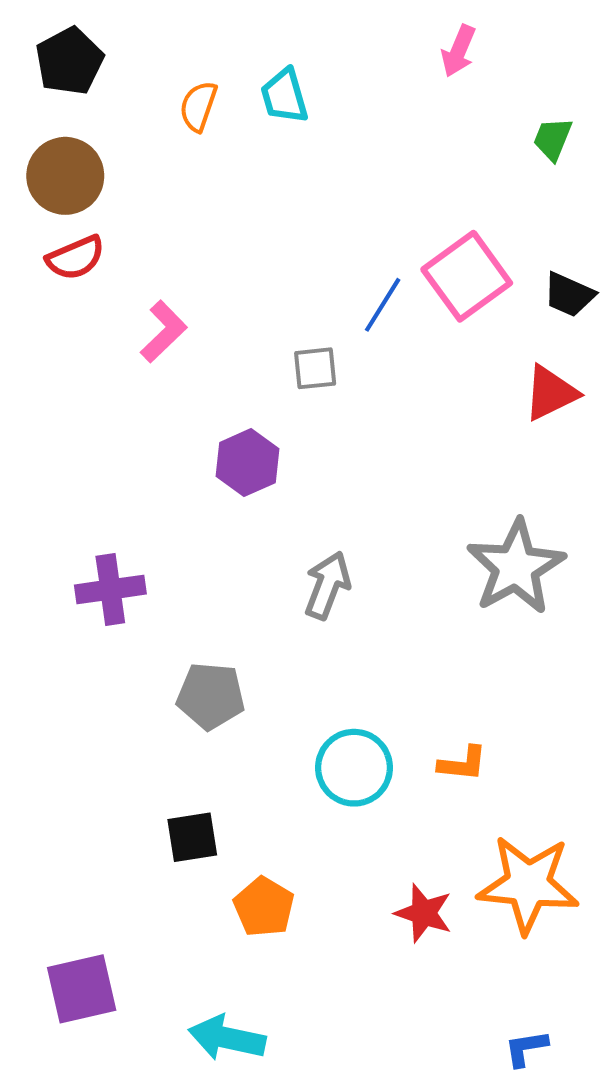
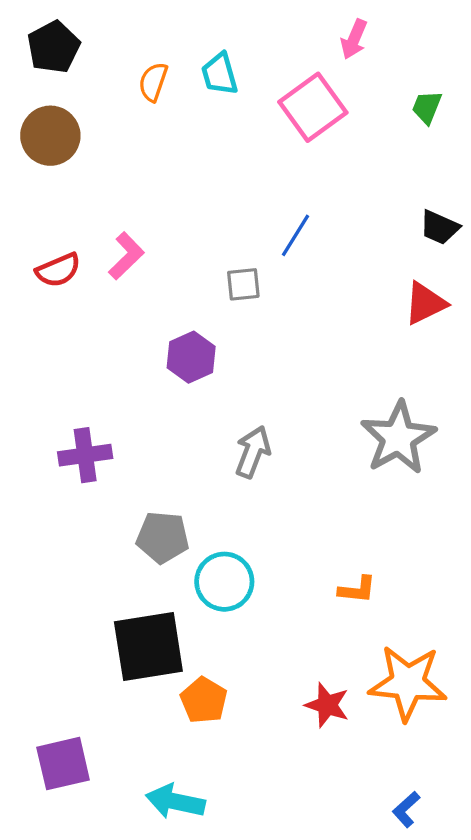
red semicircle: (76, 258) -> (58, 270), moved
pink square: (467, 276) -> (313, 107), moved
cyan circle: (354, 768) -> (224, 582), moved
black square: (192, 837) -> (148, 647), size x1.8
blue L-shape: (526, 1048) -> (406, 809), turned -33

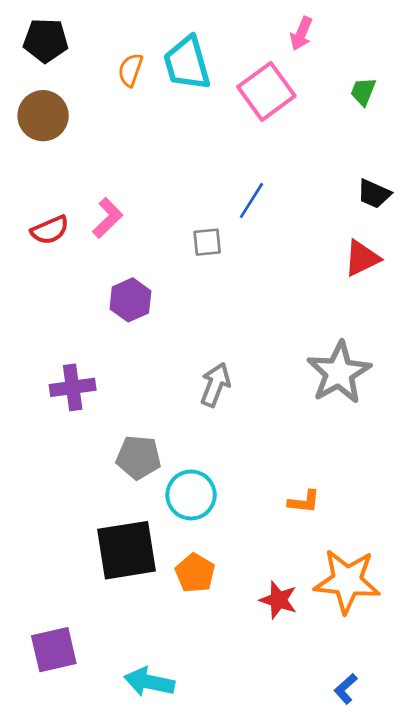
black pentagon: (54, 47) -> (46, 40), turned 30
cyan trapezoid: (220, 74) -> (187, 63), size x1.5
purple hexagon: (191, 357) -> (130, 300), moved
orange pentagon: (204, 700) -> (195, 573), moved

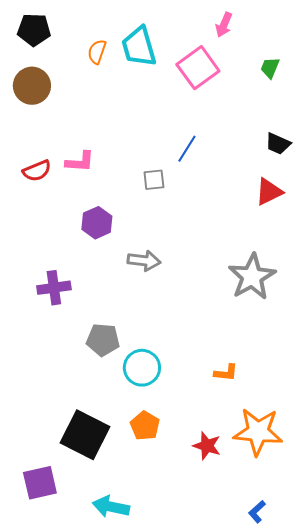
pink L-shape: (108, 218) -> (80, 162), turned 48
gray arrow: (215, 385) -> (144, 261), moved, turned 76
black square: (126, 550) -> (85, 435), moved, turned 36

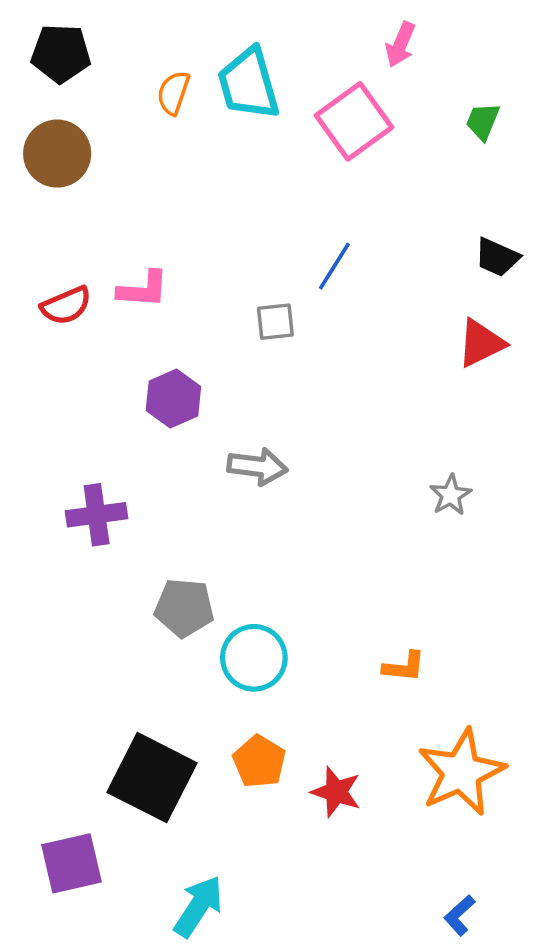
gray star: (252, 277) -> (451, 495), size x0.5
orange star: (258, 432) -> (461, 772), turned -30
red star: (207, 446) -> (336, 792), moved
cyan arrow: (111, 507) -> (198, 906), turned 111

